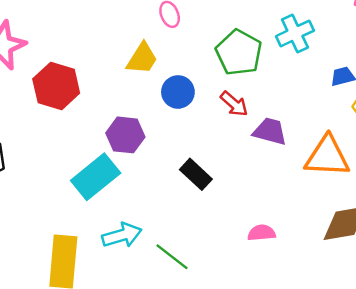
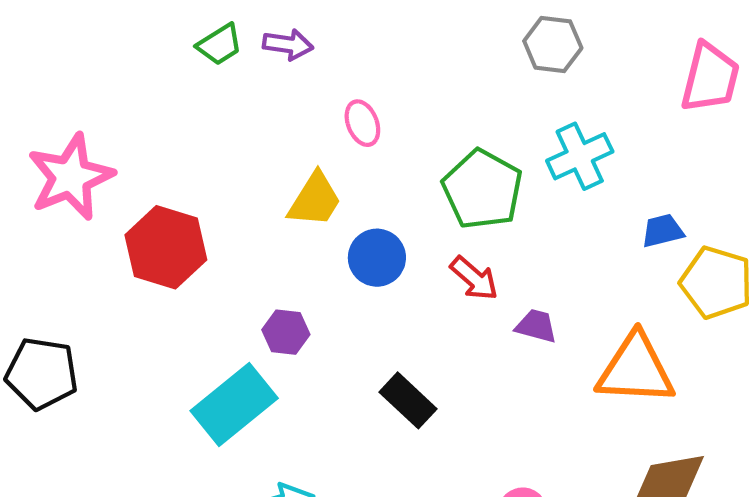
purple trapezoid: (270, 131) -> (536, 326), size x0.7
purple hexagon: (125, 135) -> (286, 332), size x0.7

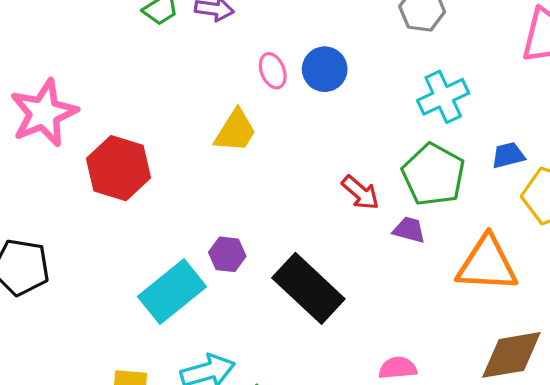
green pentagon: (482, 189) -> (433, 175), moved
blue circle: (377, 258) -> (325, 69), moved
purple hexagon: (286, 332) -> (227, 254), moved
black rectangle: (408, 400) -> (308, 288), size x1.6

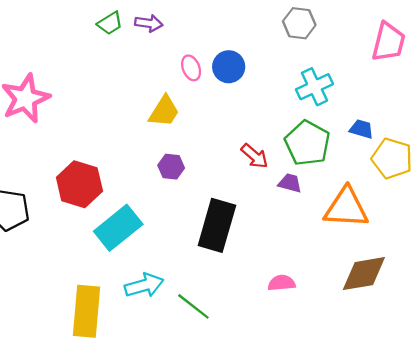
blue trapezoid: (508, 155) -> (361, 129), turned 30
red hexagon: (118, 168) -> (79, 184), moved
purple hexagon: (227, 254) -> (171, 167), moved
black rectangle: (308, 288) -> (217, 225), turned 63

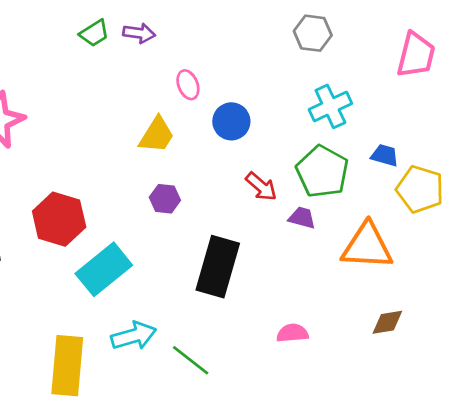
blue circle: (229, 67) -> (231, 121), moved
brown diamond: (364, 274) -> (387, 322), size x0.6

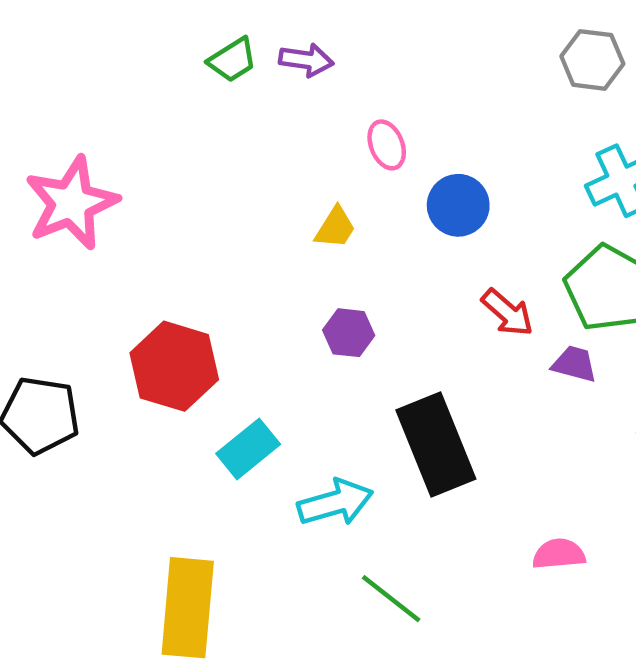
yellow trapezoid: (157, 135) -> (335, 228), size x0.7
black rectangle: (218, 267) -> (436, 444), turned -38
cyan rectangle: (104, 269) -> (248, 449), size x0.7
cyan arrow: (134, 336) -> (335, 503), moved

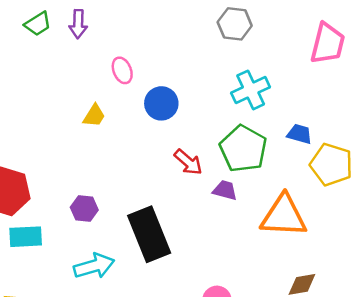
purple arrow: (306, 60) -> (78, 24), turned 84
purple hexagon: (349, 333) -> (84, 209), moved
cyan rectangle: (248, 449) -> (26, 237), moved, turned 36

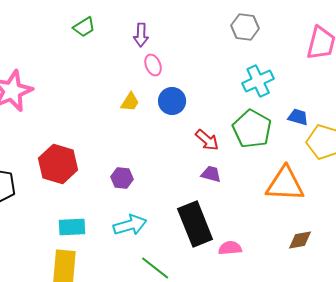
purple arrow: (78, 24) -> (141, 35), moved
blue circle: (161, 103) -> (172, 101), moved
purple trapezoid: (225, 190) -> (211, 174), moved
black rectangle: (149, 234) -> (195, 224), moved
cyan rectangle: (26, 237) -> (72, 227), moved

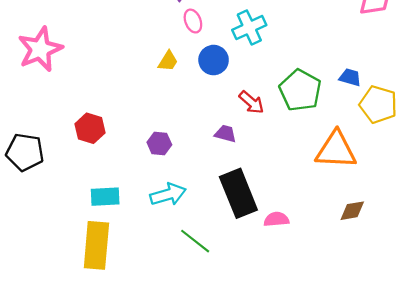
cyan cross: (258, 81) -> (249, 28), moved
red hexagon: (58, 164) -> (90, 128), size x0.7
purple trapezoid: (211, 174) -> (225, 134), moved

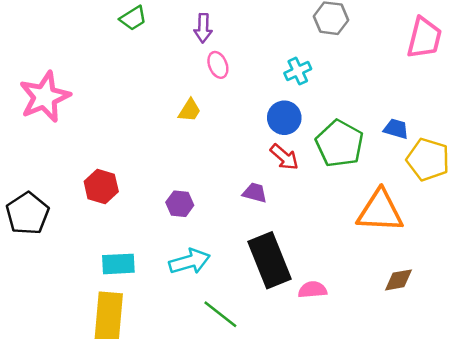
cyan cross: (249, 28) -> (298, 71), moved, size x0.7
blue circle: (214, 60) -> (284, 118), moved
black pentagon: (25, 152) -> (27, 214), turned 30

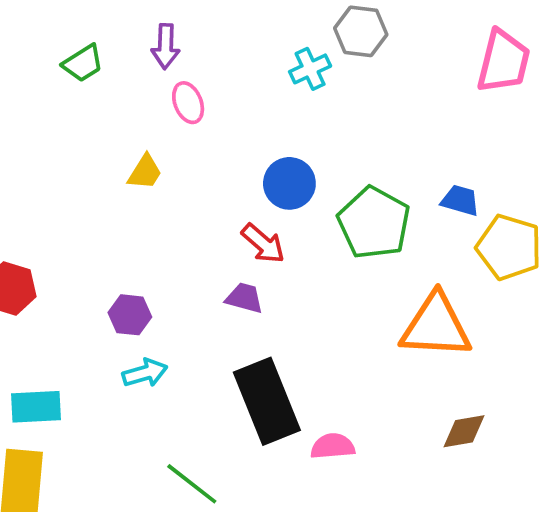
green trapezoid: (133, 18) -> (83, 63), moved
cyan cross: (298, 71) -> (310, 69), moved
red arrow: (284, 157) -> (263, 243), moved
cyan arrow: (190, 261) -> (145, 373), moved, size x0.7

